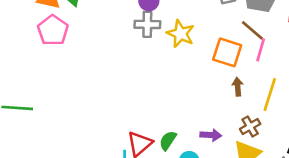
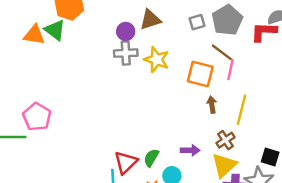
pink pentagon: (53, 30) -> (37, 117), moved

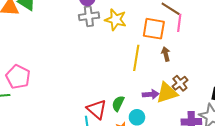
yellow line: (242, 110) -> (136, 58), moved
red triangle: (126, 162) -> (97, 109), turned -30
yellow triangle: (224, 165) -> (167, 93), moved, turned 30

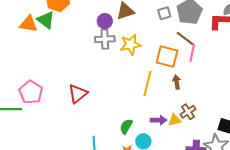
yellow star: (116, 20) -> (131, 45), turned -30
yellow triangle: (167, 93) -> (175, 120), size x0.6
red triangle: (97, 109) -> (78, 94), moved, turned 35

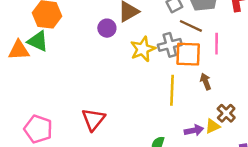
brown line: (185, 38) -> (191, 26), moved
gray cross: (105, 39) -> (170, 45), moved

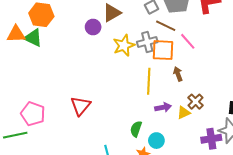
pink line: (217, 44) -> (188, 41), turned -42
orange triangle: (19, 50) -> (16, 34), moved
purple arrow: (194, 130) -> (163, 107), moved

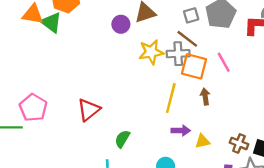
brown line: (166, 26) -> (187, 39), moved
brown cross: (195, 102) -> (239, 143), moved, turned -35
green semicircle: (136, 129) -> (122, 139), moved

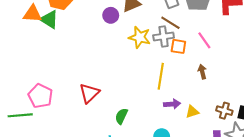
yellow star: (151, 52) -> (140, 37), turned 30
orange square: (194, 66) -> (178, 46), size x0.7
brown arrow: (205, 97) -> (202, 72), moved

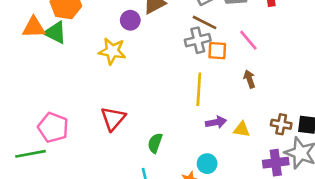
yellow star: (140, 37) -> (112, 51), moved
yellow triangle: (192, 112) -> (242, 129), turned 32

